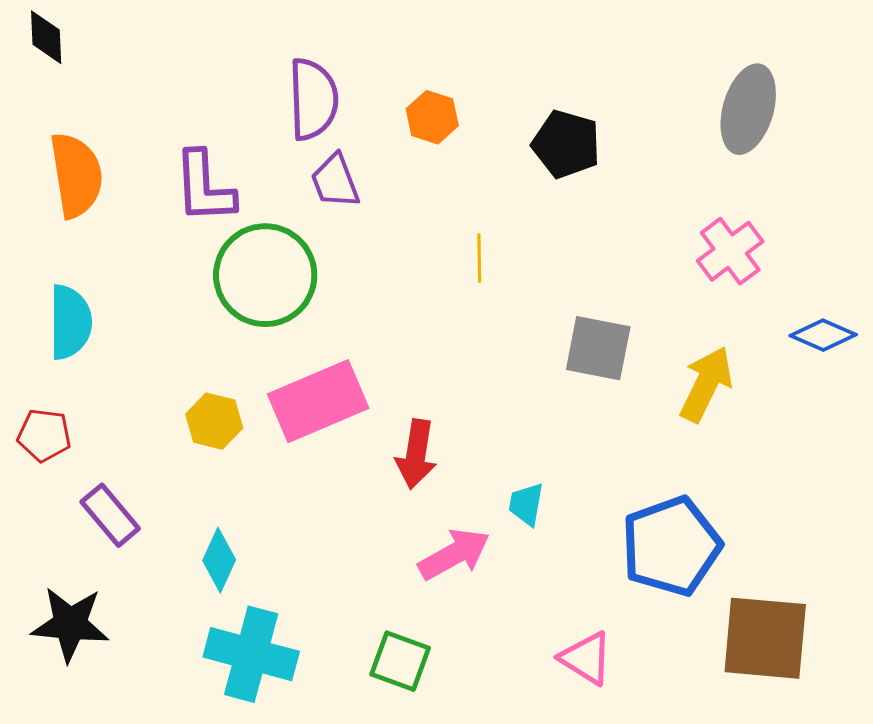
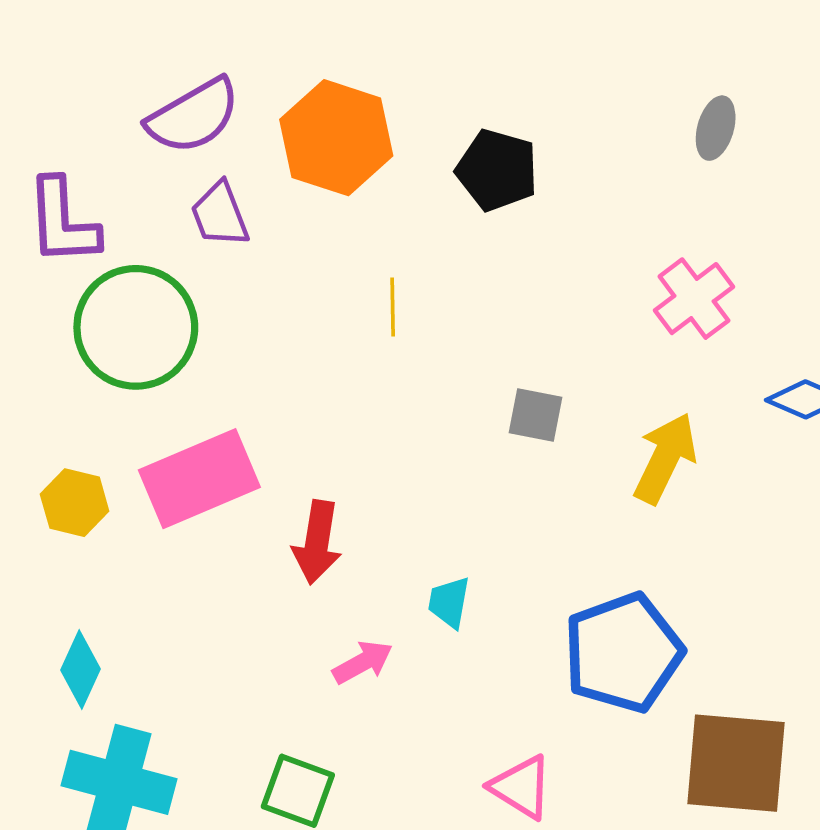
purple semicircle: (313, 99) -> (193, 116), turned 62
gray ellipse: (748, 109) -> (716, 128), size x0.6
orange hexagon: (432, 117) -> (336, 138), size x1.8
gray square: (598, 348) -> (536, 415), size x0.7
pink arrow: (454, 554) -> (363, 662), size x0.7

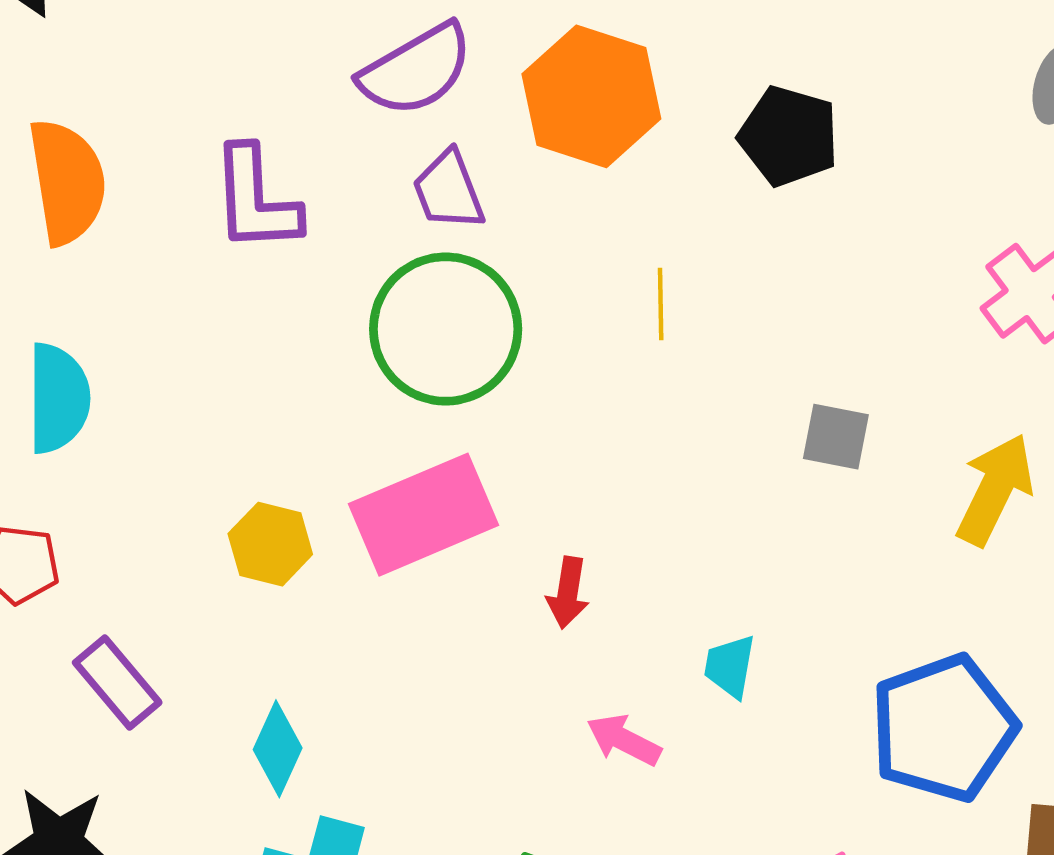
green circle: (136, 327) -> (446, 329), moved
red arrow: (317, 542) -> (568, 593), size x0.7
pink arrow: (363, 662) -> (624, 740), turned -124

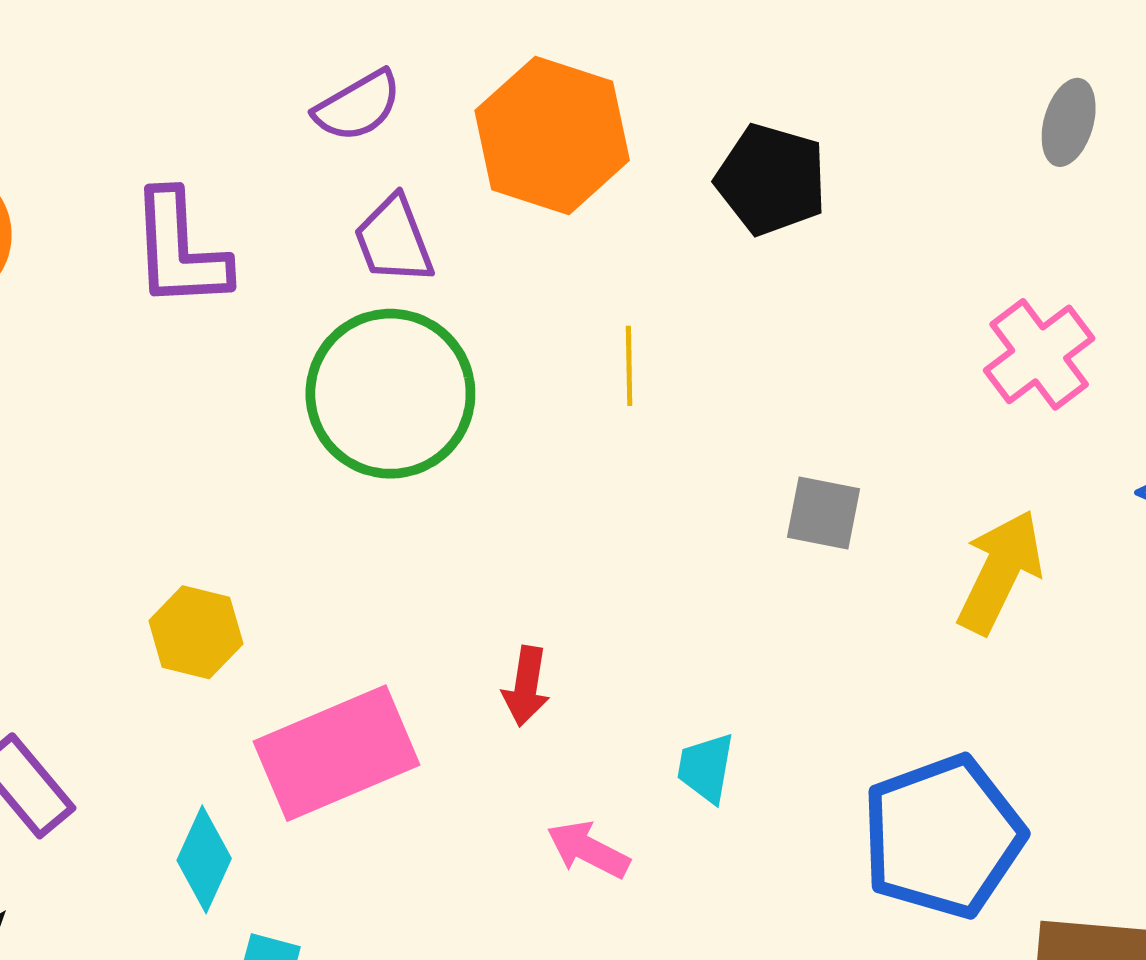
purple semicircle: (416, 70) -> (358, 106), size x0.7
pink rectangle: (424, 515) -> (336, 753), moved

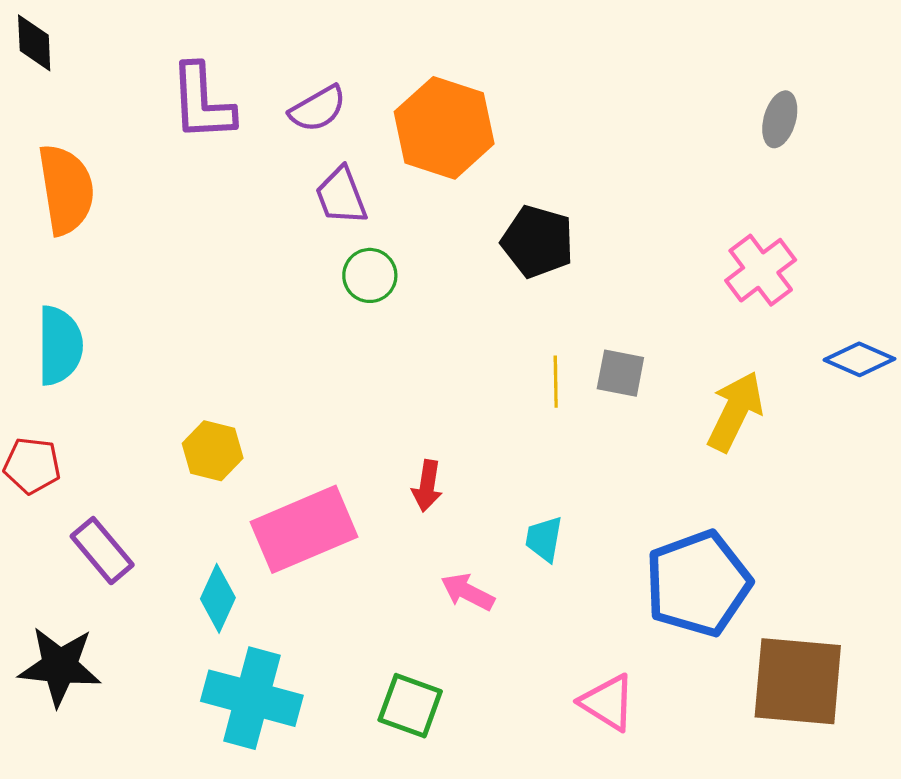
black pentagon: (771, 180) -> (538, 241), moved
purple L-shape: (180, 250) -> (202, 102), moved
yellow line: (629, 366) -> (556, 382), moved
green circle: (390, 394) -> (370, 275), moved, size x0.5

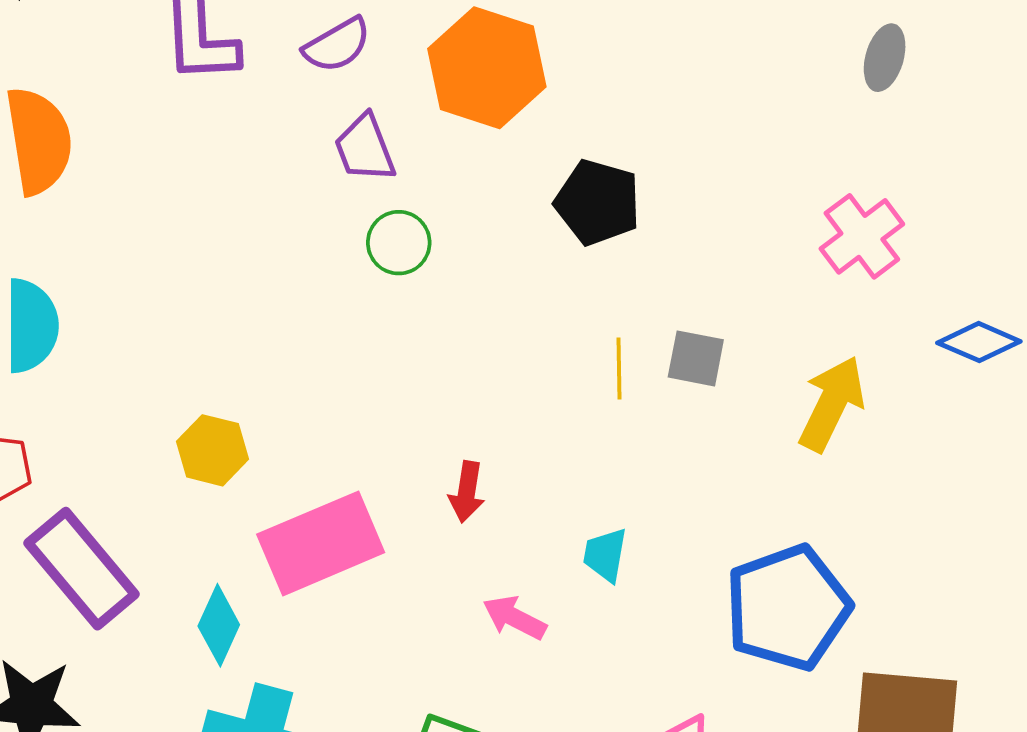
purple rectangle: (102, 551) -> (82, 569), size x1.5

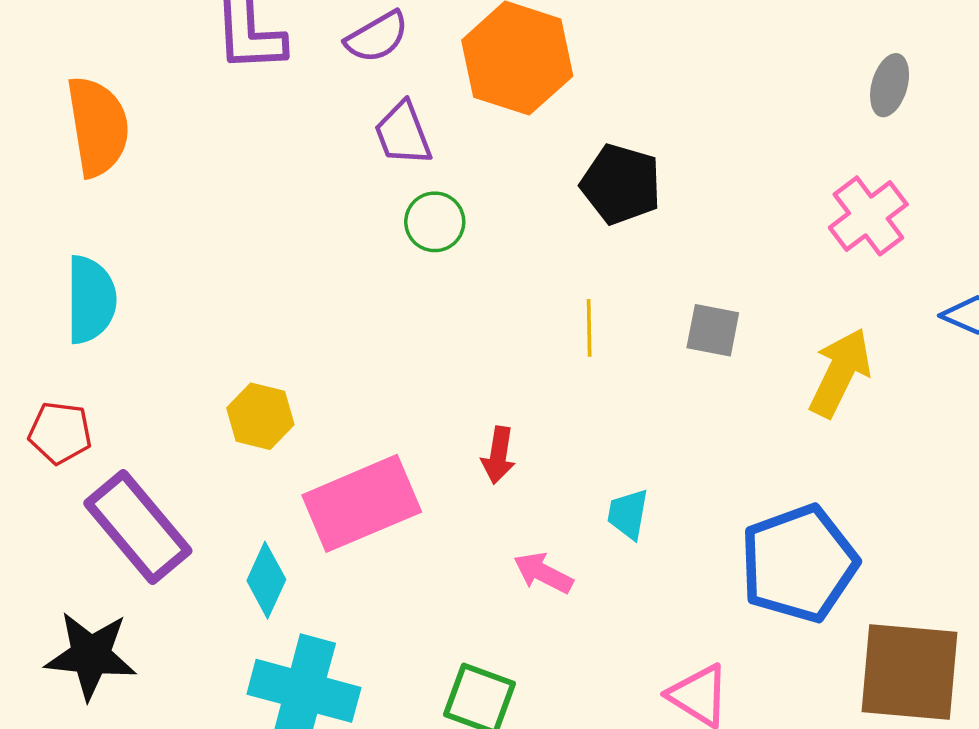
gray ellipse: (885, 58) -> (890, 85), moved
yellow line: (619, 369) -> (589, 328), moved

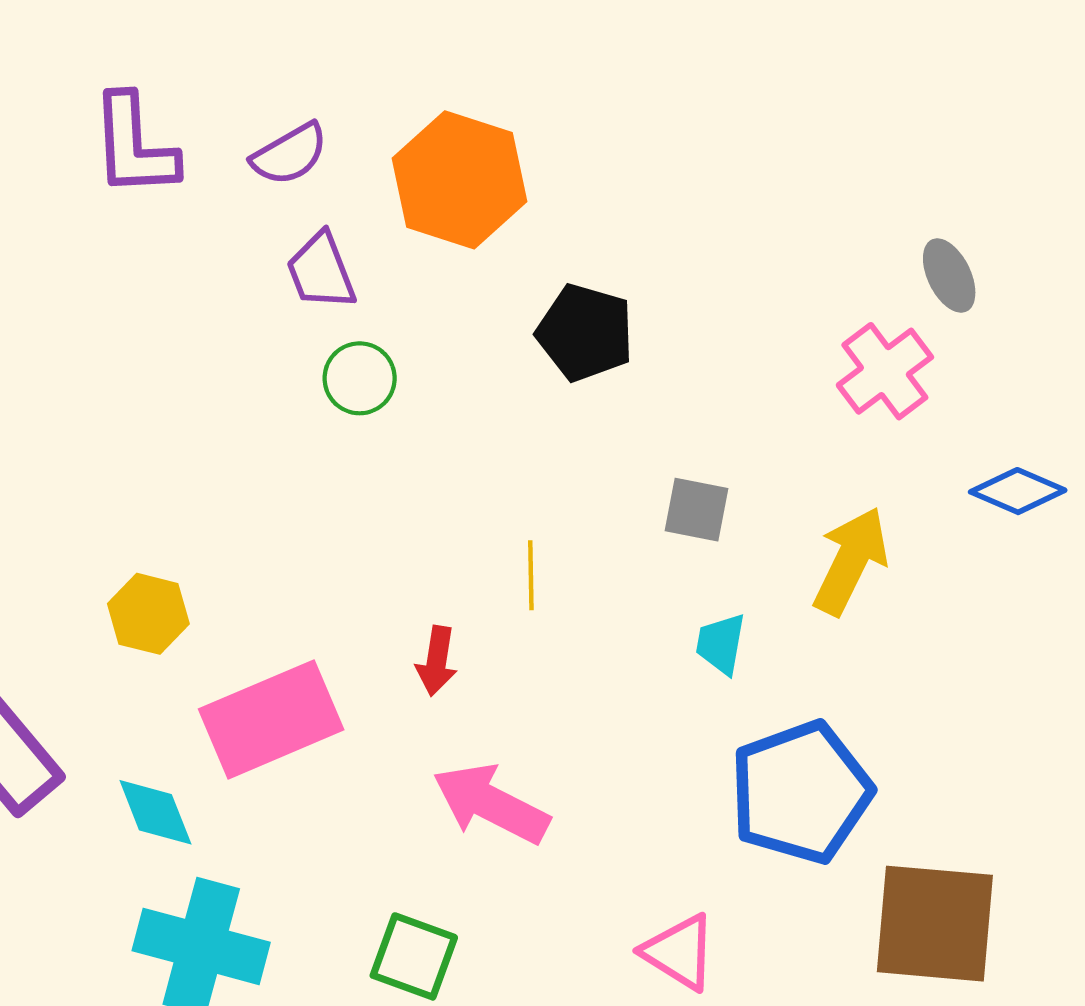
gray ellipse: (890, 85) -> (949, 276), moved, turned -42
yellow line: (589, 328) -> (531, 575), moved
cyan trapezoid: (628, 514) -> (721, 644), moved
pink arrow: (543, 573) -> (491, 804), size x1.6
cyan diamond: (266, 580) -> (155, 812), turned -46

